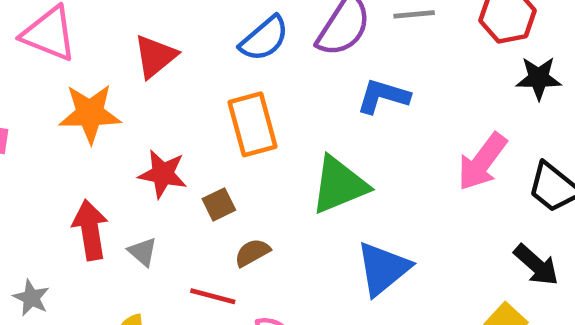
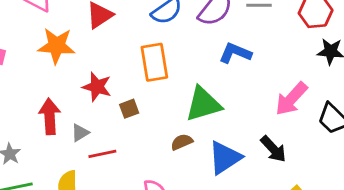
gray triangle: (143, 252) -> (80, 133), turned 42
brown semicircle: (252, 253) -> (182, 142), moved
black arrow: (536, 265) -> (273, 149), moved
red line: (213, 296) -> (102, 154), moved, turned -32

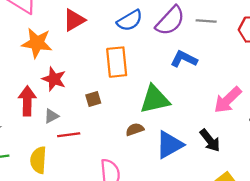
red star: (97, 87) -> (54, 79), moved

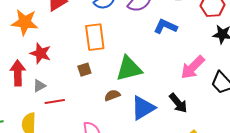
blue L-shape: (184, 59) -> (165, 26), moved
brown square: (93, 99) -> (84, 70), moved

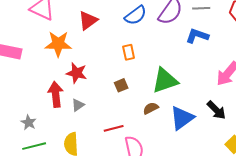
orange rectangle: (95, 37) -> (129, 52), size x0.6
red line: (55, 102) -> (114, 128), moved

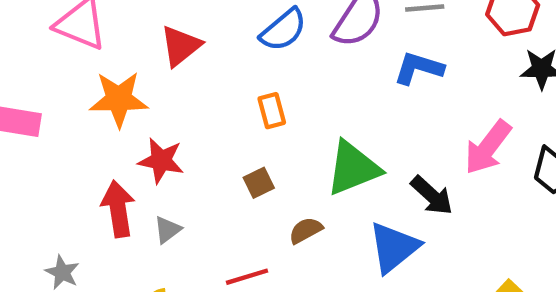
brown semicircle: (151, 108) -> (306, 230), moved
black arrow: (216, 110) -> (432, 195), moved

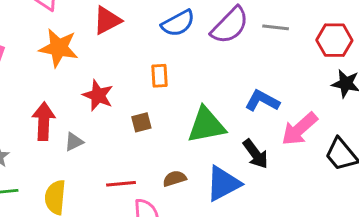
blue L-shape: (419, 68) -> (262, 101), moved
red star: (161, 161) -> (98, 95), moved
brown semicircle: (306, 230) -> (174, 179), moved

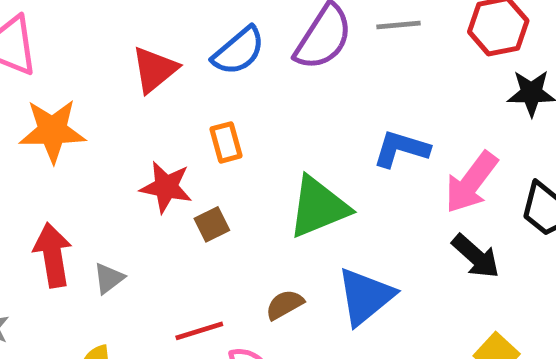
red triangle: (107, 20) -> (154, 69), moved
red star: (98, 95) -> (166, 187), moved
black arrow: (255, 154) -> (476, 256), moved

